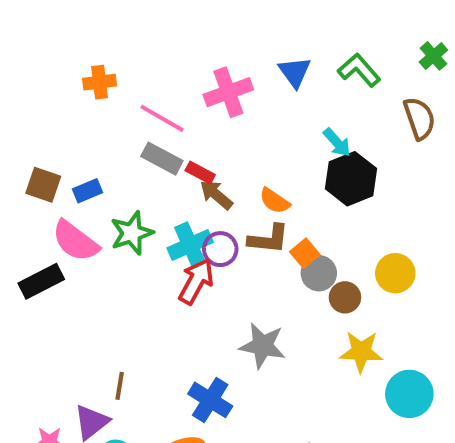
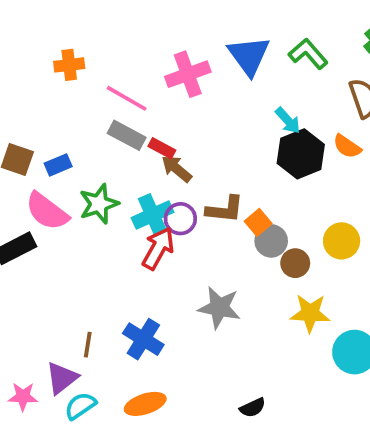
blue triangle: (295, 72) -> (249, 56), size x1.4
orange semicircle: (275, 201) -> (347, 146), moved
blue cross: (210, 400) -> (143, 339), moved

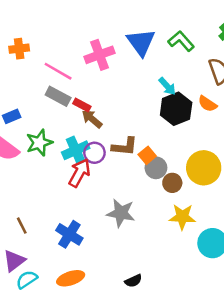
yellow circle: (342, 241) -> (204, 168), size x1.4
brown line: (88, 345) -> (22, 226), moved, turned -36
black semicircle: (253, 408) -> (133, 281), moved

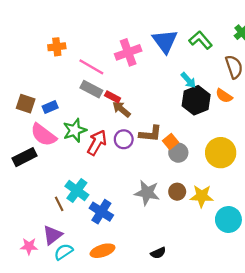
cyan cross: (76, 150) -> (77, 191), moved, turned -30
red arrow: (79, 173) -> (97, 143), moved
brown circle: (172, 183) -> (177, 192), moved

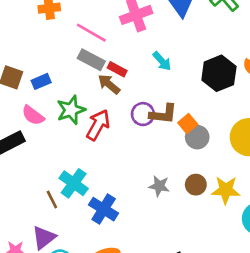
cyan arrow: (188, 80) -> (162, 61), moved
brown arrow: (121, 109) -> (109, 84), moved
pink semicircle: (43, 135) -> (33, 115), size x0.7
purple circle: (124, 139) -> (143, 114), moved
gray star: (147, 193) -> (159, 186), size x0.7

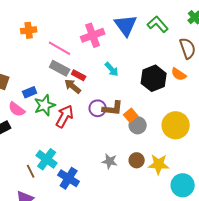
blue rectangle: (41, 81) -> (30, 92), moved

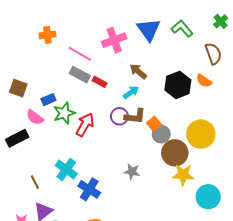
cyan arrow: (112, 69) -> (131, 92), moved, turned -84
brown arrow: (73, 86) -> (138, 71), moved
brown circle: (137, 160) -> (175, 153), moved, size x1.6
brown line: (31, 171) -> (35, 182), moved

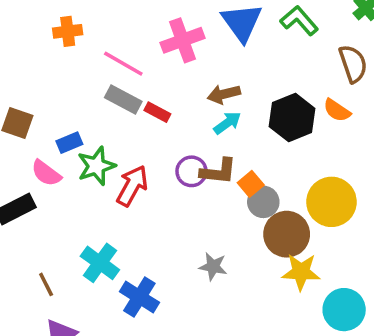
brown arrow: (138, 71) -> (224, 94), turned -54
cyan arrow: (131, 92) -> (227, 123), moved

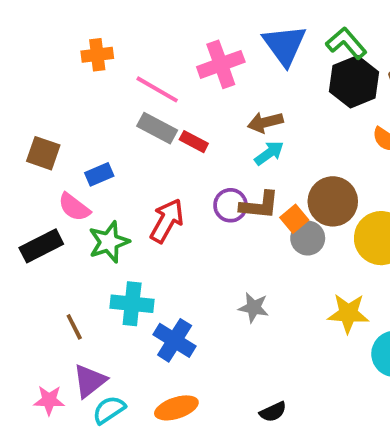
black hexagon: (292, 118) -> (354, 82), moved
green star: (96, 166) -> (109, 242), moved
brown circle: (287, 234) -> (333, 201), moved
cyan cross: (100, 263) -> (132, 304), turned -30

